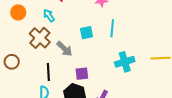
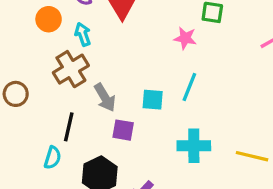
cyan arrow: (49, 15) -> (83, 34), moved
cyan square: (87, 33) -> (153, 100), moved
purple square: (82, 74) -> (123, 130), moved

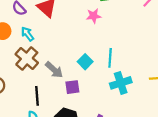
cyan line: (189, 87) -> (110, 58), moved
cyan square: (153, 100) -> (85, 62), turned -32

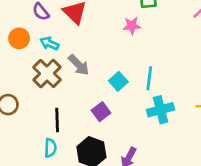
cyan arrow: (27, 34) -> (49, 43), turned -32
gray arrow: (54, 70) -> (79, 65), moved
purple square: (72, 87) -> (101, 112), turned -32

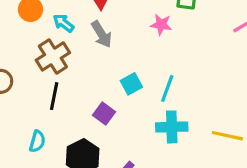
gray arrow: (79, 65) -> (102, 34), moved
purple square: (101, 112) -> (104, 114), turned -30
black line: (57, 120) -> (54, 96), moved

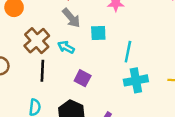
cyan arrow: (63, 23) -> (66, 47), moved
cyan square: (131, 84) -> (98, 33), moved, turned 35

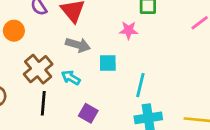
gray arrow: (71, 18) -> (78, 45), turned -35

